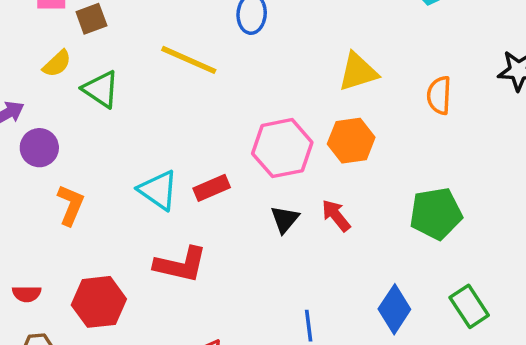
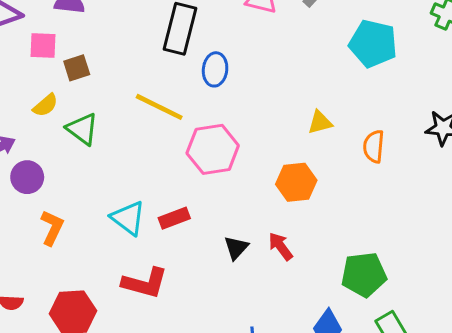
yellow triangle: (358, 72) -> (320, 122), moved, size x0.7
pink hexagon: (282, 148) -> (213, 149), moved
green pentagon: (436, 214) -> (364, 275), moved

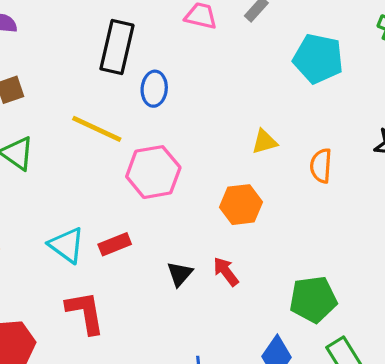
red L-shape: (145, 283) -> (85, 312), turned -114

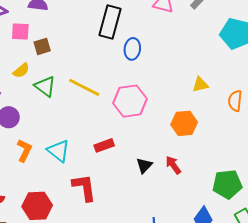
yellow line: (97, 129) -> (84, 87), moved
cyan triangle: (67, 245) -> (58, 151), moved

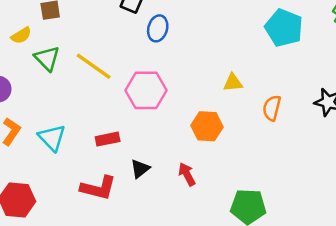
black triangle: (144, 165) -> (140, 169), moved
red L-shape: (84, 187) -> (98, 188), moved, turned 104

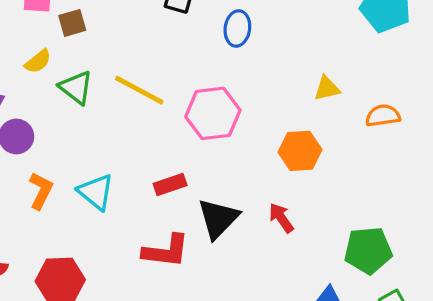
blue ellipse: (158, 28) -> (237, 28), moved
orange semicircle: (272, 108) -> (383, 116), turned 75
black triangle: (140, 169) -> (218, 218), size x1.6

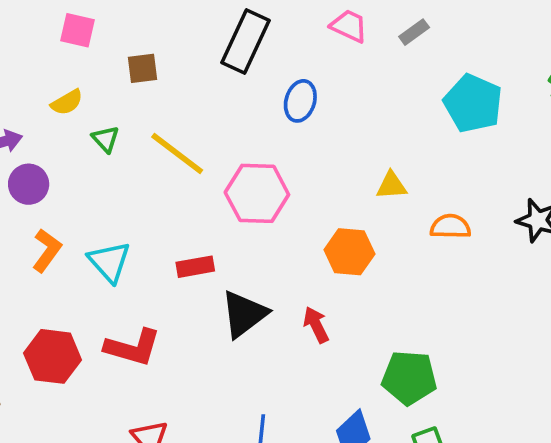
brown square: (72, 23) -> (142, 68), moved
green triangle: (76, 87) -> (106, 139), size x0.7
red L-shape: (166, 251) -> (133, 347), moved

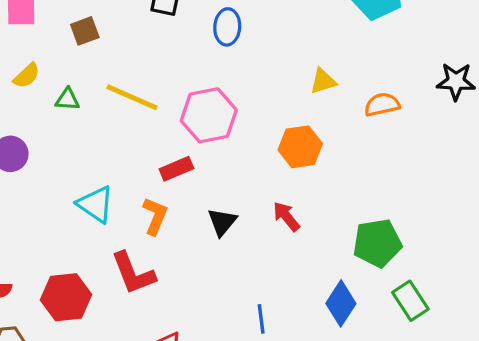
green triangle: (106, 139) -> (67, 99), turned -30
orange L-shape: (47, 250) -> (155, 216), moved
red rectangle: (195, 267) -> (176, 169), moved
black triangle: (244, 314) -> (222, 222), size x0.7
red L-shape: (133, 347) -> (133, 273), turned 66

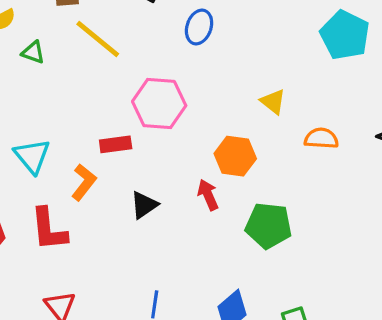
yellow triangle: (323, 81) -> (273, 102), turned 40
yellow line: (132, 97) -> (98, 39), moved
red arrow: (286, 216) -> (208, 195), moved
green pentagon: (377, 243) -> (268, 226), moved

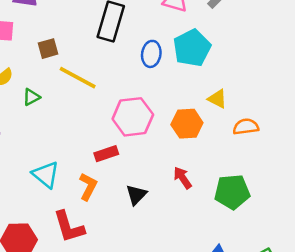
cyan pentagon: (345, 35) -> (192, 48), moved, turned 30
green triangle: (33, 52) -> (31, 97), turned -36
orange semicircle: (321, 138) -> (246, 127), moved
orange hexagon: (235, 156) -> (187, 124), moved

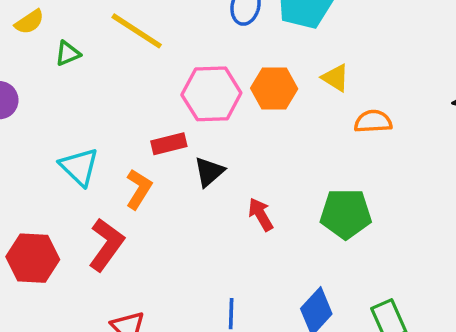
orange hexagon: (187, 124) -> (274, 89), moved
red arrow: (183, 178) -> (261, 215), moved
black triangle: (136, 195) -> (209, 172), moved
red L-shape: (69, 227) -> (106, 245), turned -132

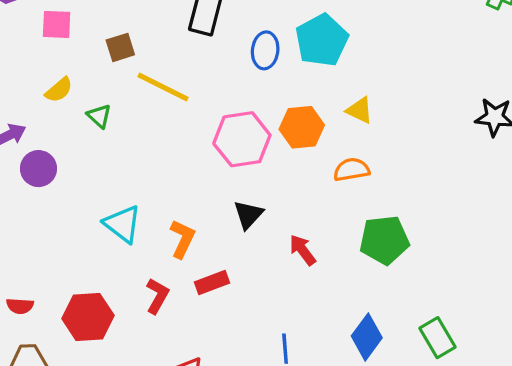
green triangle: (68, 53) -> (99, 116), turned -48
orange semicircle: (373, 121) -> (352, 170), moved
red rectangle: (169, 144) -> (212, 282), moved
red L-shape: (106, 245) -> (157, 296), size x0.7

